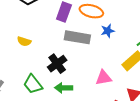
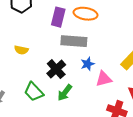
blue star: (108, 31) -> (88, 64), moved
green arrow: (64, 88) -> (65, 93), turned -48

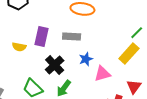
purple rectangle: (58, 17) -> (41, 37), moved
gray rectangle: (74, 41) -> (72, 37), size x0.7

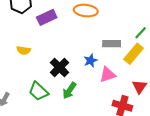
purple rectangle: (41, 37) -> (47, 17), moved, turned 54
gray rectangle: (72, 37) -> (112, 44), moved

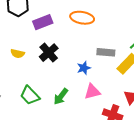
black cross: (60, 67) -> (49, 53), moved
pink triangle: (107, 75) -> (92, 92), moved

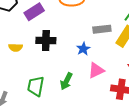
black cross: (49, 53) -> (46, 41), turned -36
green trapezoid: (30, 95) -> (36, 86), turned 65

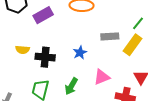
black cross: (46, 41) -> (45, 57), moved
blue star: (83, 49) -> (80, 53), moved

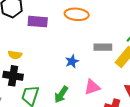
purple rectangle: (43, 15) -> (38, 22), turned 30
black cross: (45, 57) -> (13, 76), moved

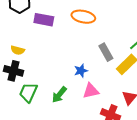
gray rectangle: (103, 47) -> (106, 52), turned 54
blue star: (72, 61) -> (81, 71), moved

